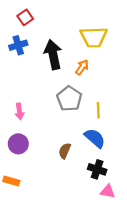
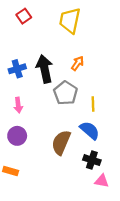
yellow trapezoid: (94, 37) -> (70, 20), moved, turned 104
blue cross: (18, 45) -> (17, 69), moved
black arrow: (53, 54) -> (45, 69), moved
brown semicircle: (65, 151) -> (61, 142), size x1.6

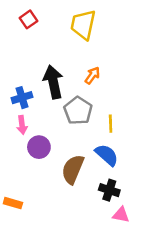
blue cross: (17, 69) -> (22, 98), moved
purple circle: (17, 136) -> (39, 147), moved

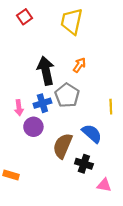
blue cross: (22, 98) -> (42, 103), moved
yellow line: (111, 124) -> (111, 107), moved
black cross: (109, 190) -> (84, 164), moved

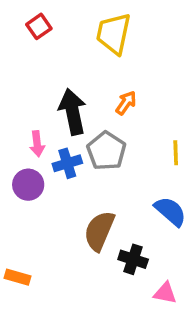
yellow line: (111, 107) -> (176, 153), moved
pink arrow: (19, 108) -> (37, 144), moved
purple circle: (33, 127) -> (28, 185), moved
blue semicircle: (92, 133) -> (170, 211), moved

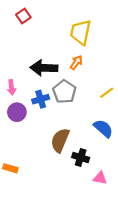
yellow trapezoid: (113, 34) -> (81, 32), moved
black arrow: (73, 112) -> (44, 68), turned -76
pink arrow: (37, 144) -> (11, 87), moved
yellow line: (176, 153) -> (107, 93), turned 56

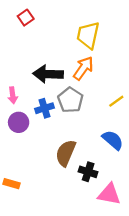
orange arrow: (76, 62) -> (83, 68), size x1.5
pink triangle: (100, 178) -> (109, 194), size x1.5

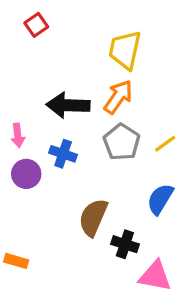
gray pentagon: (70, 100) -> (122, 142), moved
blue cross: (44, 108) -> (63, 154), turned 36
blue semicircle: (113, 140) -> (160, 199), turned -100

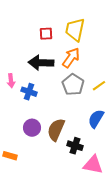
red square: (36, 25) -> (46, 34), moved, turned 32
blue cross: (63, 154) -> (29, 92), moved
purple circle: (26, 174) -> (32, 128), moved

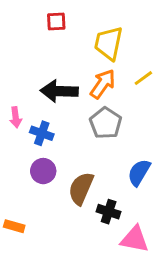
red square: (46, 34) -> (56, 21), moved
yellow line: (99, 86) -> (143, 78), moved
purple circle: (32, 128) -> (43, 171), moved

